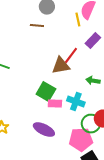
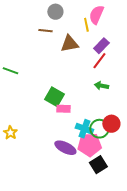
red line: (71, 56) -> (99, 61), moved
brown triangle: (61, 66) -> (69, 44), moved
cyan cross: (76, 102) -> (84, 129), moved
purple ellipse: (44, 130) -> (65, 148), moved

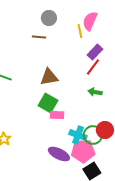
brown triangle: (69, 44) -> (49, 77), moved

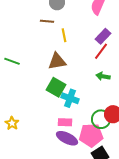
yellow line: (80, 31) -> (64, 35), moved
pink rectangle: (57, 115) -> (65, 122), moved
cyan cross: (78, 135) -> (70, 98), moved

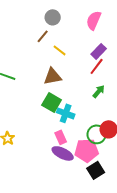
brown line: (47, 21) -> (43, 36), turned -56
yellow line: (64, 35) -> (60, 50), turned -40
green arrow: (103, 76) -> (99, 91), turned 120
pink rectangle: (65, 122) -> (61, 137), turned 64

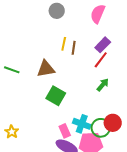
brown line: (43, 36) -> (74, 48), moved, turned -32
yellow line: (60, 50) -> (64, 44), turned 64
brown triangle: (53, 76) -> (46, 69), moved
cyan cross: (66, 113) -> (82, 124), moved

